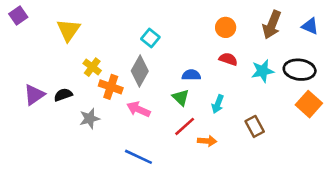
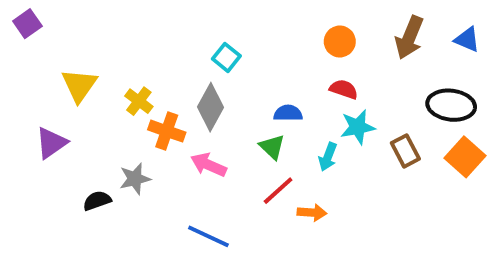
yellow triangle: (68, 30) -> (79, 85), moved
cyan star: (263, 71) -> (358, 127), moved
black semicircle: (63, 95) -> (97, 201), moved
brown rectangle: (255, 126) -> (405, 151), moved

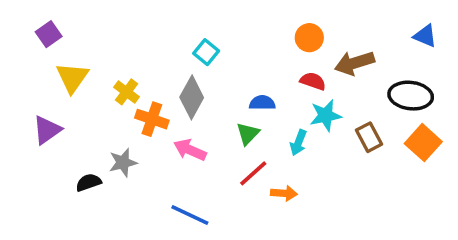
purple square: (27, 24) -> (49, 34), moved
brown arrow: (409, 38) -> (355, 63), moved, turned 51
green triangle: (272, 147) -> (248, 134), turned 30

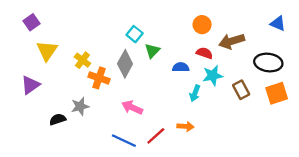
blue semicircle: (262, 103) -> (181, 67), moved
green triangle: (248, 134) -> (152, 51), moved
orange square: (423, 143) -> (277, 93), turned 30
pink arrow: (190, 150) -> (132, 108), moved
red line: (253, 173) -> (156, 136), moved

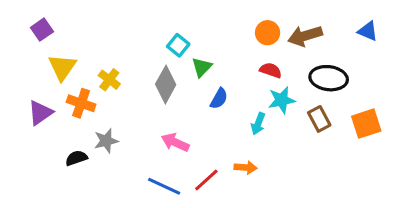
brown arrow: (232, 41) -> (305, 36), moved
black ellipse: (268, 63) -> (329, 78), moved
blue semicircle: (181, 67) -> (219, 99), moved, turned 119
orange cross: (99, 78) -> (81, 103), moved

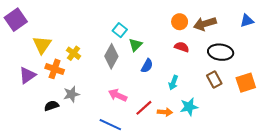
purple square: (42, 30) -> (16, 20), moved, size x1.5
blue triangle: (368, 31) -> (247, 21), turned -40
cyan star: (282, 100) -> (189, 107), moved
red line: (206, 180) -> (144, 108), moved

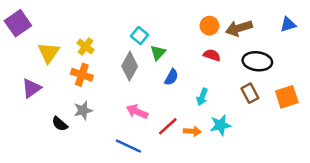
yellow cross: (74, 53) -> (85, 47), moved
orange cross: (55, 69) -> (82, 75), moved
black semicircle: (51, 106) -> (60, 124), turned -120

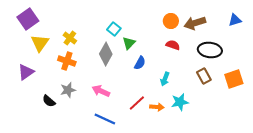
purple square: (18, 23) -> (28, 19), moved
pink arrow: (137, 112) -> (101, 91), moved

